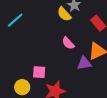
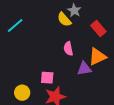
pink semicircle: (68, 43) -> (68, 49), turned 32
pink square: (39, 72) -> (47, 78), moved

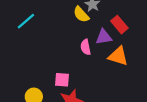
orange triangle: (97, 57) -> (118, 56), turned 42
purple triangle: (84, 69) -> (104, 37), moved

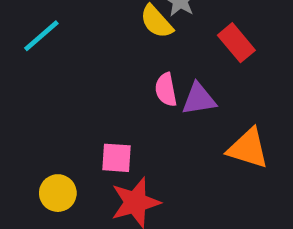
purple triangle: (104, 37) -> (199, 99), moved
orange triangle: (118, 56) -> (248, 148), moved

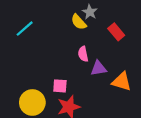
purple triangle: (199, 99) -> (99, 68), moved
yellow circle: (58, 193) -> (32, 102), size x1.5

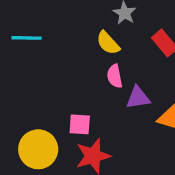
yellow semicircle: (79, 22) -> (108, 43), moved
cyan line: (25, 29) -> (27, 38), turned 42

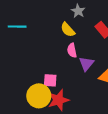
purple triangle: (138, 98) -> (86, 64), turned -42
yellow circle: (38, 149) -> (39, 96), moved

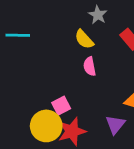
purple triangle: (86, 64) -> (115, 125), moved
pink square: (50, 80) -> (61, 106), turned -32

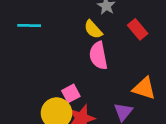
pink semicircle: (90, 66) -> (98, 56), size x1.5

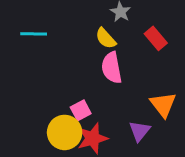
orange triangle: (144, 88) -> (163, 105), turned 35

